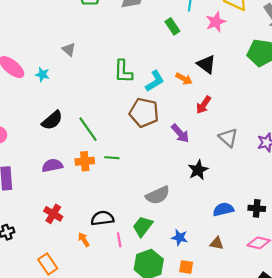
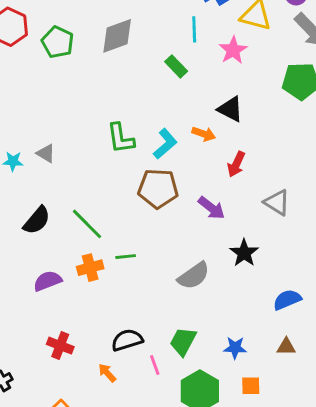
gray triangle: (69, 49) -> (46, 153), moved
gray semicircle: (158, 195) -> (194, 276), moved

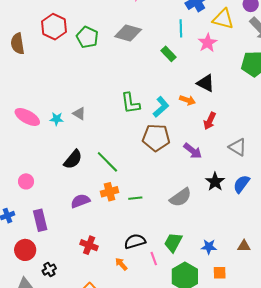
gray diamond: (117, 36) -> (128, 33), turned 36
green line: (126, 257) -> (135, 198), moved
blue semicircle: (287, 300) -> (241, 184), moved, turned -30

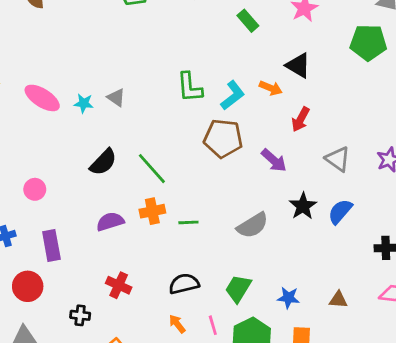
pink line: (154, 259) -> (213, 325), moved
orange arrow: (121, 264) -> (177, 324), moved
black cross: (49, 270) -> (80, 315), moved, turned 32

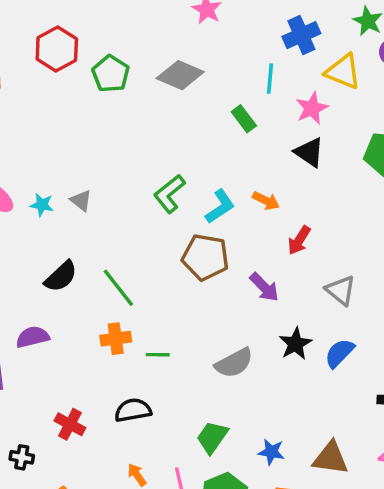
black triangle: (298, 65) -> (309, 152), moved
green L-shape: (190, 87) -> (169, 194), turned 52
purple semicircle: (110, 222) -> (33, 337), moved
black semicircle: (184, 284) -> (133, 410), moved
brown triangle: (338, 300) -> (331, 458), size x1.6

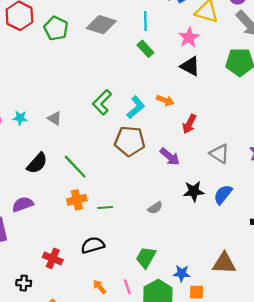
cyan line: (270, 79) -> (145, 21), moved
gray triangle: (81, 201) -> (55, 118), moved
black star: (295, 344) -> (194, 191), turned 30
gray semicircle: (234, 363) -> (155, 208), size x0.6
blue star: (271, 452) -> (182, 273), moved

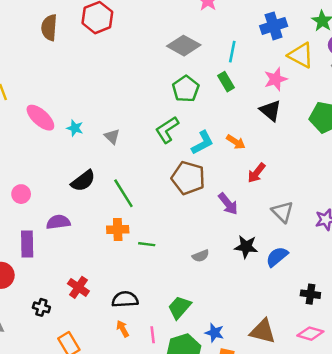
green pentagon: (56, 28) -> (186, 89), moved
black semicircle: (93, 245) -> (125, 299), moved

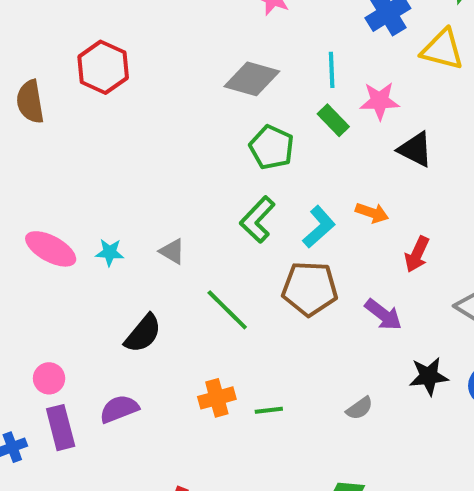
pink star: (276, 79) -> (380, 101), moved, turned 30
green line: (123, 193) -> (227, 310), moved
purple rectangle: (27, 244) -> (61, 428), moved

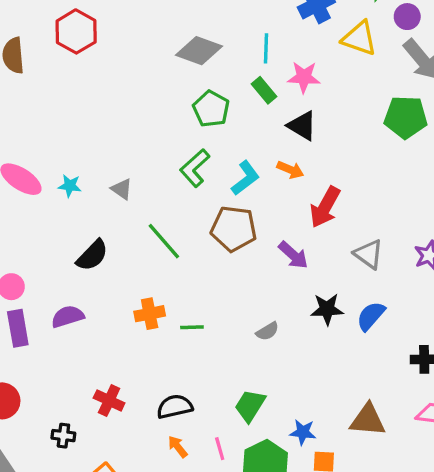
black triangle: (415, 149) -> (302, 126), moved
red arrow: (417, 254) -> (325, 207), size x1.4

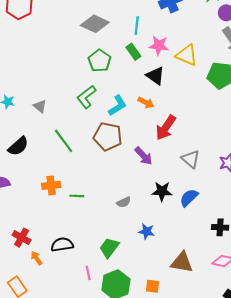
yellow triangle: (359, 38) -> (187, 55), moved
blue star: (303, 432) -> (147, 231), moved
orange arrow: (178, 447) -> (36, 258), moved

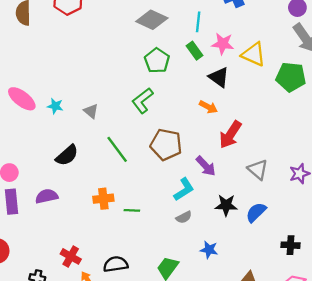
cyan L-shape: (117, 106) -> (184, 189), moved

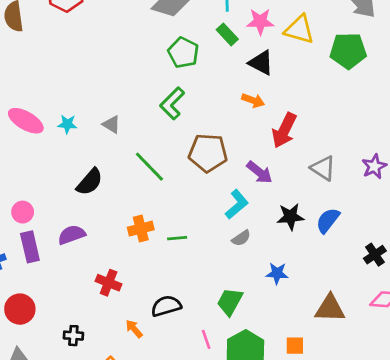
black cross: (291, 245) -> (375, 255), turned -30
red cross: (71, 256) -> (109, 283), moved

